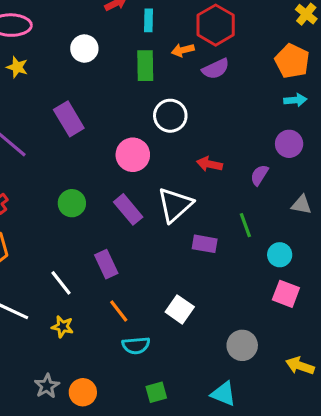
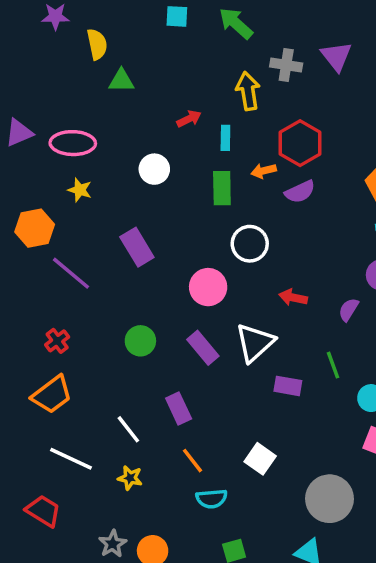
gray circle: (242, 345) -> (329, 499), size x1.4

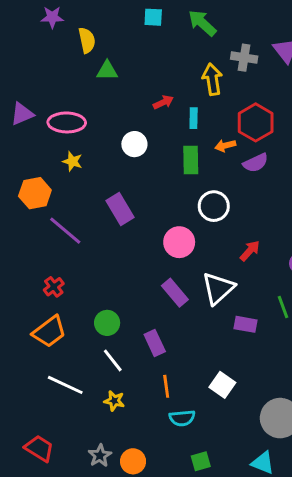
red arrow: (293, 297) -> (250, 251), turned 120
green circle: (140, 341) -> (107, 323), moved
orange line: (192, 461) -> (166, 386), turned 30
red trapezoid: (43, 511) -> (39, 448), moved

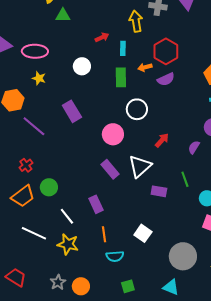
green circle: (107, 323) -> (49, 187), moved
yellow star: (114, 401) -> (68, 244), size x1.5

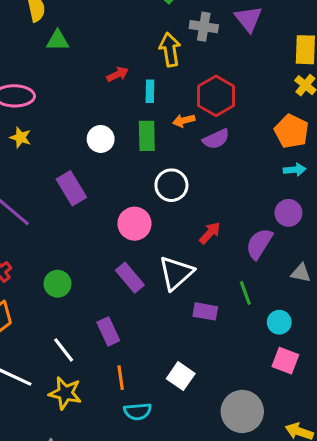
white circle: (82, 66) -> (101, 139), moved
purple semicircle: (194, 147) -> (259, 244), size x1.5
green circle: (49, 187) -> (58, 284), moved

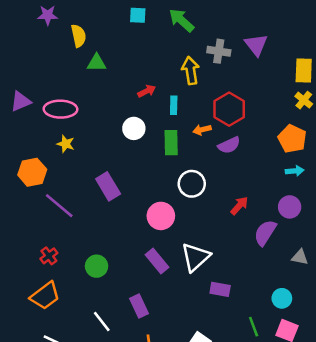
white circle: (101, 139) -> (134, 128), moved
red arrow: (210, 233) -> (239, 206), moved
green line: (245, 293) -> (254, 327), moved

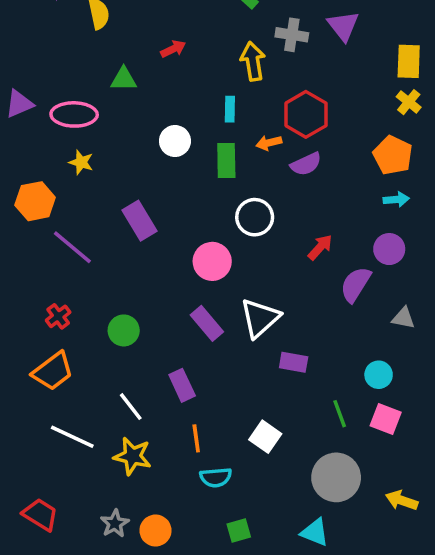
green triangle: (97, 63) -> (124, 79), moved
red arrow: (147, 91) -> (173, 49), moved

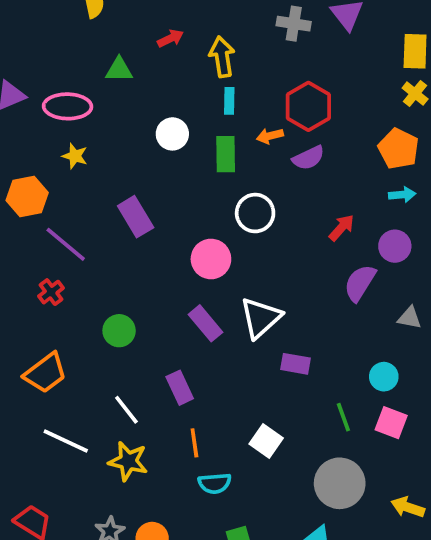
yellow arrow: (253, 61) -> (222, 57), moved
red arrow: (320, 247) -> (341, 228), moved
red cross: (58, 316) -> (51, 292), moved

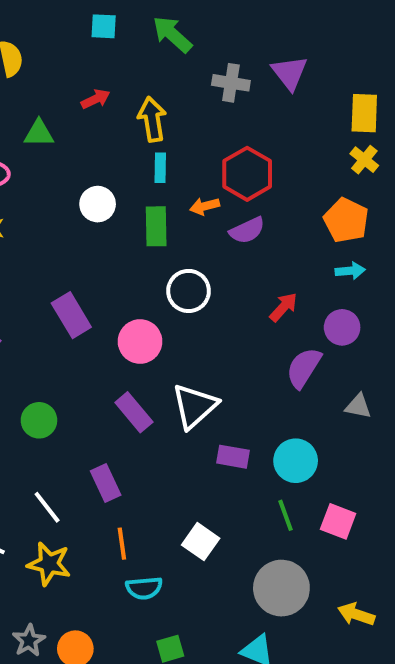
purple rectangle: (136, 217) -> (71, 315), moved
cyan circle: (384, 377) -> (296, 461), moved, size x1.4

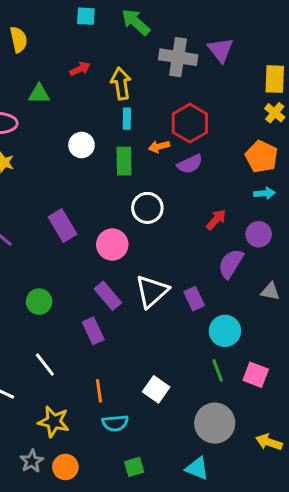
gray cross: (231, 83) -> (178, 57), size x1.4
purple rectangle: (233, 457) -> (194, 299), moved, turned 55
purple rectangle: (106, 483) -> (93, 331), moved
yellow star: (49, 564) -> (54, 422), moved

